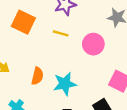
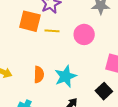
orange square: (23, 22) -> (30, 21), moved

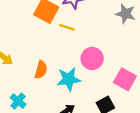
pink circle: (84, 34) -> (92, 58), moved

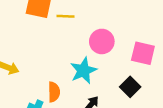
orange semicircle: (41, 70) -> (54, 92), moved

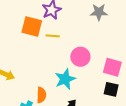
black square: (130, 87) -> (111, 89), moved, turned -35

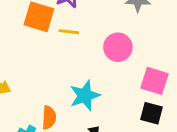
pink circle: (80, 57) -> (118, 47), moved

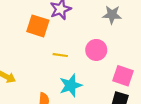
yellow line: (69, 32) -> (60, 55), moved

